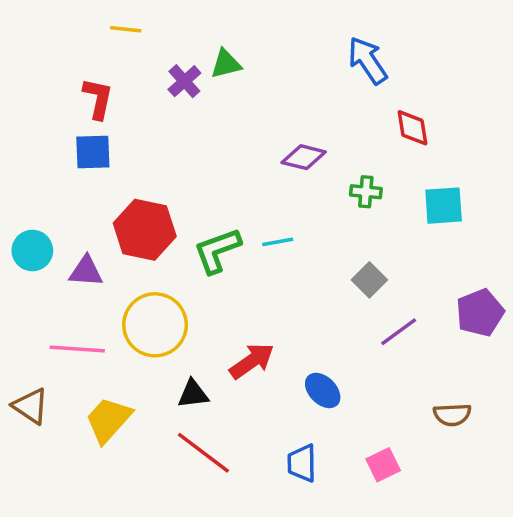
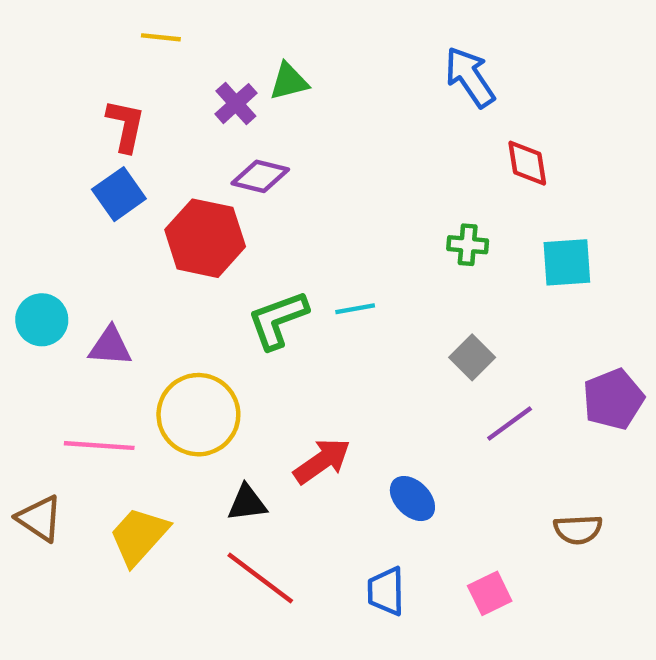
blue square: (93, 152) -> (119, 194), turned -33
purple diamond: (304, 157) -> (260, 176), moved
red hexagon: (145, 230) -> (205, 238), moved

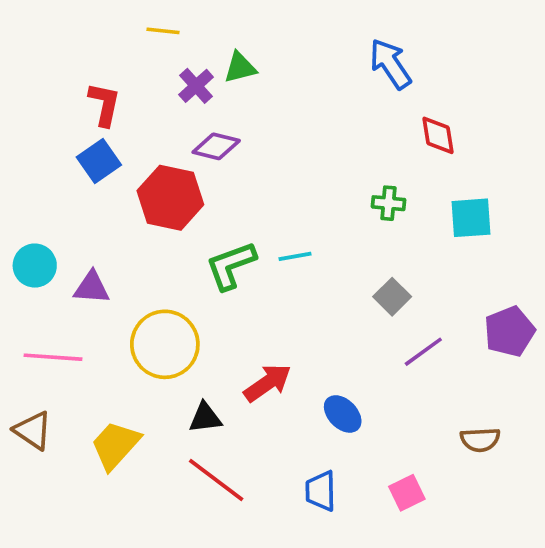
yellow line: (161, 37) -> (163, 31), moved
pink line: (99, 446) -> (53, 357), moved

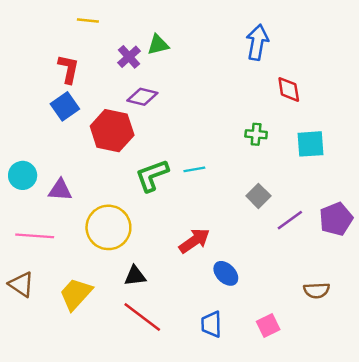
yellow line: (163, 31) -> (88, 21), moved
blue arrow: (390, 64) -> (257, 42), turned 44
purple line: (423, 352) -> (290, 220), moved
red arrow: (268, 383) -> (194, 241), moved

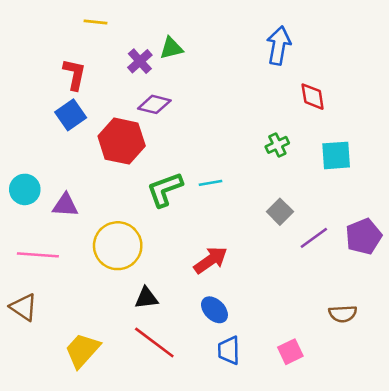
green cross: (256, 134) -> (277, 145), turned -30
blue ellipse: (226, 273) -> (214, 310), moved
yellow trapezoid: (76, 294) -> (82, 350), moved

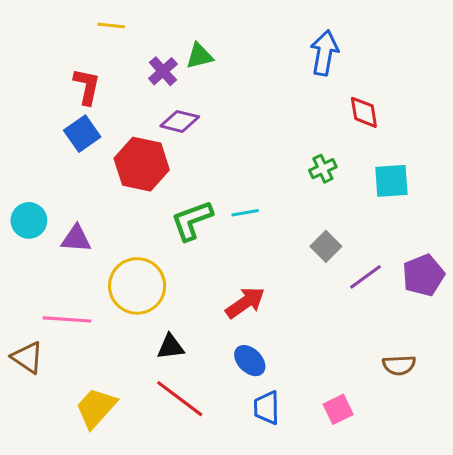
pink line: (38, 255) -> (67, 319), moved

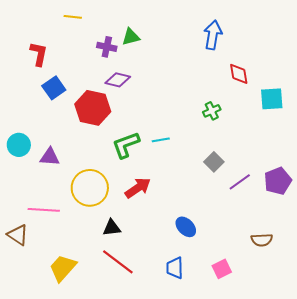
purple cross: (163, 71) -> (107, 47), turned -36
red L-shape: (87, 86) -> (39, 54), moved
cyan square: (391, 181) -> (272, 99), moved
red arrow: (245, 303) -> (138, 188), moved
blue ellipse: (250, 361) -> (186, 227), moved

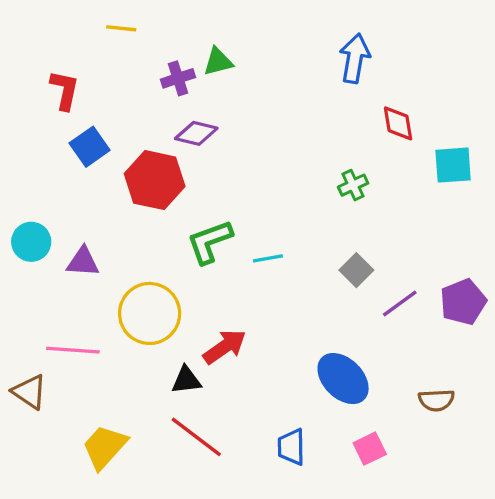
purple cross: (107, 47) -> (178, 78), turned -30
cyan line: (161, 140) -> (268, 258), moved
red arrow: (138, 188) -> (225, 347), moved
blue ellipse: (186, 227) -> (343, 379), moved, size x1.5

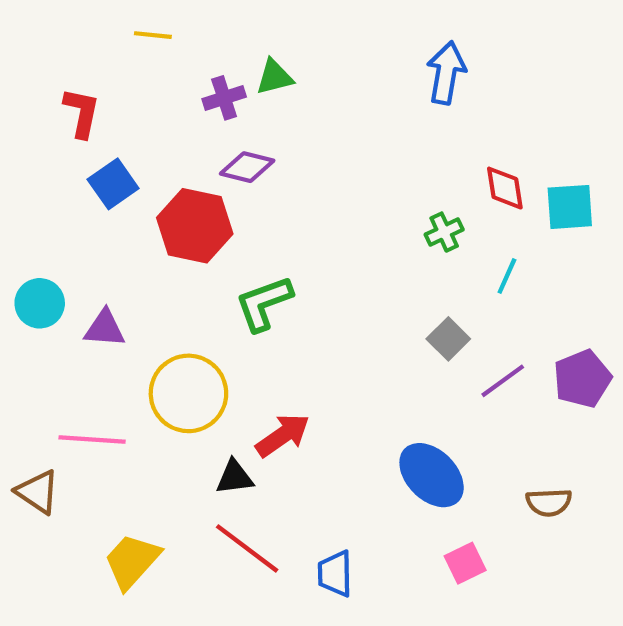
red diamond: (398, 123) -> (505, 188), moved
cyan line: (268, 258) -> (507, 276), moved, turned -56
blue trapezoid: (291, 447) -> (335, 574), moved

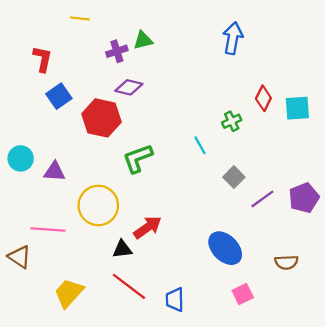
red diamond: (505, 188) -> (263, 98), turned 35
cyan line: (507, 276) -> (200, 145), moved, turned -54

